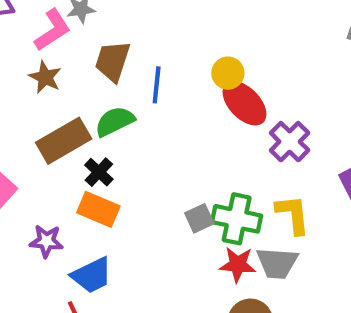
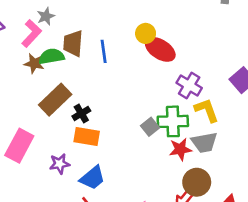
green semicircle: (115, 121) -> (51, 56), moved, turned 30
purple cross: (290, 142) -> (189, 85), moved
black cross: (99, 172) -> (81, 114), turned 30

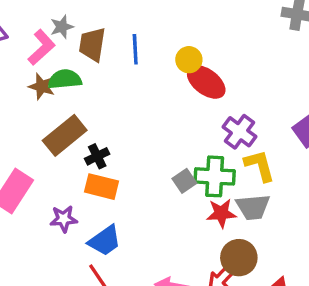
brown trapezoid: (73, 43) -> (92, 44), moved
blue line: (104, 51) -> (135, 49), moved

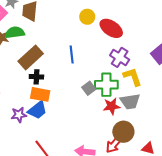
blue line: (135, 49) -> (72, 54), moved
red ellipse: (206, 82) -> (111, 28), moved
brown rectangle: (65, 135) -> (31, 57), moved
black cross: (97, 156) -> (36, 77), turned 32
blue trapezoid: (105, 241) -> (37, 110), moved

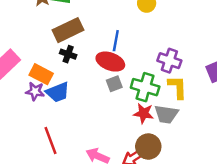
red ellipse: (111, 28) -> (110, 62), moved, turned -30
purple cross: (120, 57) -> (169, 61), turned -30
gray square: (89, 88) -> (114, 84), moved
orange rectangle: (40, 94) -> (41, 74), moved

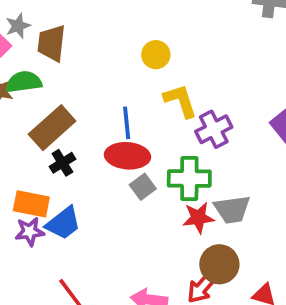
black cross: (68, 54) -> (62, 163), turned -35
purple cross: (169, 61) -> (214, 129), turned -30
yellow L-shape: (177, 87) -> (181, 101), moved

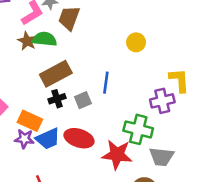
yellow L-shape: (181, 101) -> (179, 80), moved
red ellipse: (127, 156) -> (79, 138), moved
gray square: (143, 187) -> (83, 100), moved
red star: (198, 218) -> (117, 155), moved, size x1.4

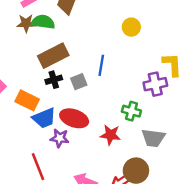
brown star: (27, 41) -> (26, 23), turned -30
green cross: (138, 129) -> (131, 111), size x0.7
purple star: (24, 139) -> (60, 138), moved
red star: (117, 155) -> (110, 135), size x0.7

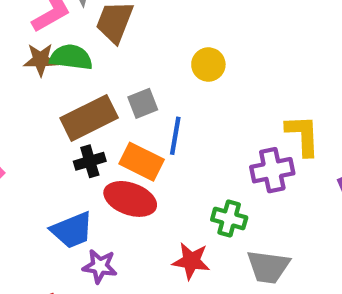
yellow circle: (131, 27) -> (208, 65), moved
gray square: (79, 82) -> (143, 103), moved
orange rectangle: (27, 100) -> (142, 162), moved
red ellipse: (74, 118) -> (130, 199), moved

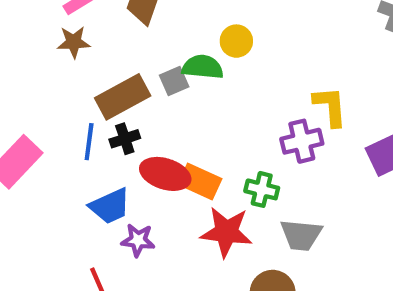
green semicircle: (71, 57) -> (203, 67), moved
blue line: (175, 136) -> (89, 142), moved
orange rectangle: (142, 162) -> (200, 181), moved
red star: (191, 261) -> (226, 232), size x1.4

